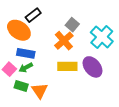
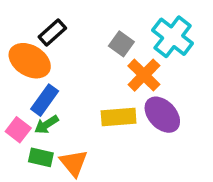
cyan cross: (102, 37) -> (173, 37), moved
orange cross: (64, 41) -> (144, 75), moved
blue rectangle: (26, 53) -> (45, 100), turned -60

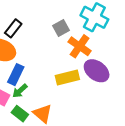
gray square: (121, 44) -> (61, 28), turned 35
green rectangle: (41, 157) -> (20, 114), turned 35

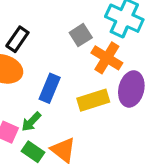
purple ellipse: (97, 71) -> (131, 89), turned 70
blue rectangle: (16, 75) -> (50, 88), moved

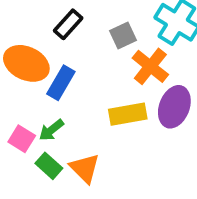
black rectangle: (17, 39) -> (68, 24), moved
blue rectangle: (50, 88) -> (61, 83), moved

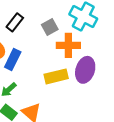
orange cross: (150, 66) -> (68, 45), turned -35

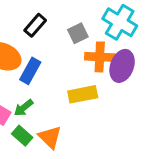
purple ellipse: (85, 70) -> (122, 66), moved

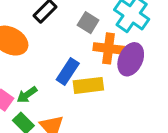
gray square: (78, 33) -> (88, 23), turned -36
blue rectangle: (30, 71) -> (68, 72), moved

